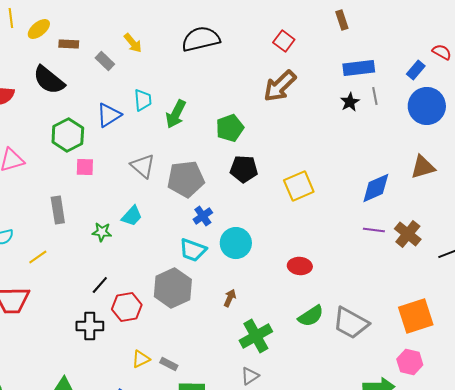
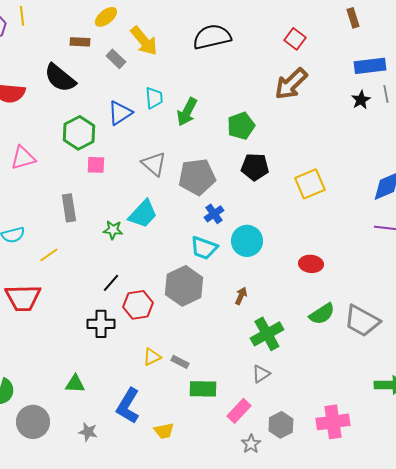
yellow ellipse: (39, 29) -> (106, 17), moved
yellow arrow: (133, 43) -> (144, 41), size x1.5
cyan trapezoid: (132, 216) -> (143, 214), size x1.4

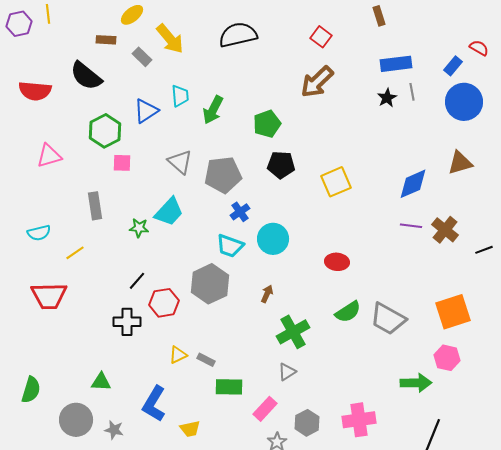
gray circle: (33, 422) -> (76, 420), moved

